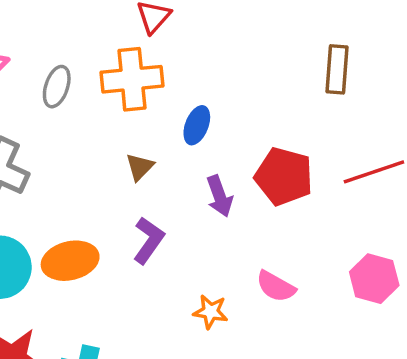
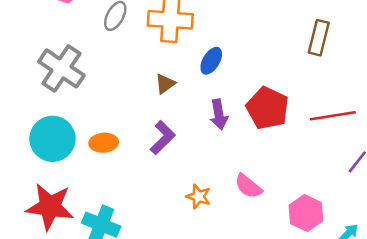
orange ellipse: (70, 261) -> (104, 143), size x0.7
pink hexagon: (374, 279) -> (306, 213), moved

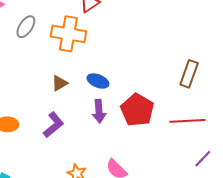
brown rectangle: (319, 38) -> (189, 74), moved
blue ellipse: (211, 61) -> (98, 81), moved, turned 75

